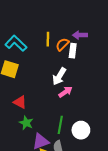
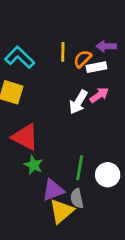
white rectangle: (73, 51) -> (96, 67), turned 72
pink arrow: (65, 92) -> (99, 95), moved
red triangle: (20, 102) -> (25, 137), size x1.5

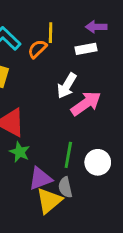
orange semicircle: (82, 59) -> (37, 49), moved
pink arrow: (99, 95) -> (86, 103), moved, size x1.5

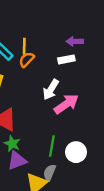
yellow line: (51, 33) -> (24, 46), moved
purple triangle: (40, 179) -> (17, 161), moved
gray semicircle: (65, 187) -> (50, 173), turned 35

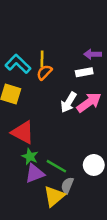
pink arrow: (66, 104) -> (89, 102), moved
green line: (52, 146) -> (56, 166), moved, turned -70

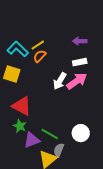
yellow line: (42, 59) -> (38, 45), turned 56
white rectangle: (84, 72) -> (80, 62), moved
green star: (30, 157) -> (20, 126), moved

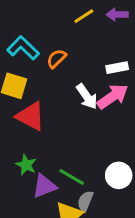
purple arrow: (80, 41) -> (117, 15), moved
yellow line: (38, 45) -> (84, 16), moved
white arrow: (60, 81) -> (87, 96), turned -66
red triangle: (22, 106) -> (31, 116), moved

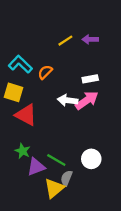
white arrow: (87, 96) -> (68, 100), turned 132

